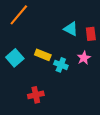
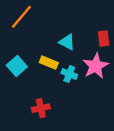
cyan triangle: (71, 29) -> (67, 42), moved
pink star: (84, 58) -> (96, 66), size x1.6

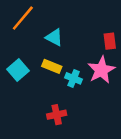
cyan triangle: (67, 42) -> (54, 37), moved
red cross: (41, 108) -> (57, 115), moved

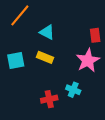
cyan square: (18, 70) -> (16, 60), turned 30
cyan cross: (74, 78) -> (73, 90), moved

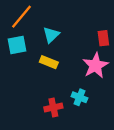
cyan triangle: (47, 32) -> (51, 35), turned 49
cyan square: (16, 60) -> (17, 45), moved

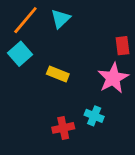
cyan triangle: (51, 35) -> (60, 19), moved
cyan square: (17, 45) -> (20, 54), turned -30

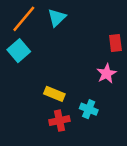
yellow rectangle: (58, 74) -> (54, 94), moved
pink star: (113, 78) -> (106, 74), size x0.7

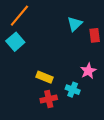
cyan triangle: (57, 18) -> (75, 24), moved
pink star: (106, 74) -> (88, 71), moved

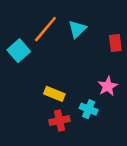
orange line: (19, 16) -> (45, 29), moved
cyan triangle: (75, 24) -> (77, 29), moved

